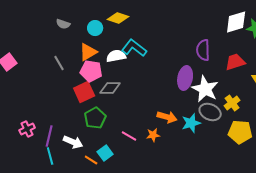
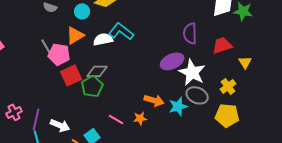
pink pentagon: (91, 71) -> (59, 54), moved
purple ellipse: (185, 78) -> (172, 61), turned 55
yellow cross: (232, 103) -> (228, 86), moved
green pentagon: (95, 118) -> (92, 86), moved

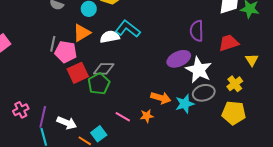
gray line: (46, 46) -> (53, 44), turned 42
gray ellipse: (197, 95) -> (204, 93), turned -40

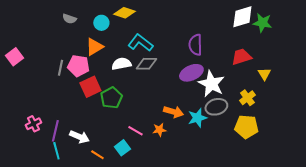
purple semicircle: (197, 31) -> (195, 45), moved
white semicircle: (110, 37) -> (121, 64), moved
gray line: (53, 44) -> (60, 68), moved
gray diamond: (104, 69) -> (146, 64), moved
cyan square: (99, 134) -> (122, 148), moved

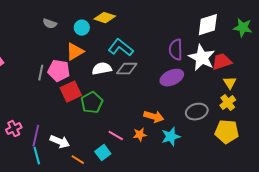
white diamond: (242, 17) -> (208, 25), moved
yellow triangle: (264, 74) -> (230, 83), moved
white star: (211, 84) -> (202, 58), moved
cyan star: (197, 118) -> (171, 137), moved

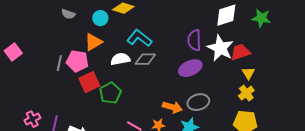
gray ellipse: (197, 112) -> (198, 102), moved

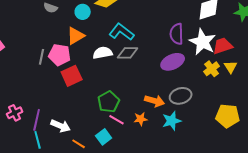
green pentagon: (110, 93) -> (109, 102), moved
yellow cross: (246, 93) -> (212, 69), moved

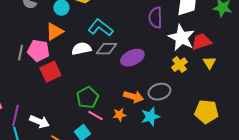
purple semicircle: (177, 34) -> (155, 18), moved
purple ellipse: (173, 62) -> (132, 58), moved
yellow cross: (212, 69) -> (179, 65), moved

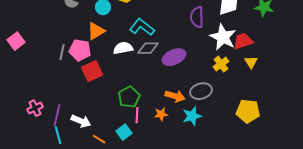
pink line: (95, 116) -> (137, 115), turned 63

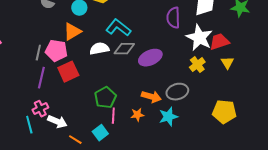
pink cross: (35, 108) -> (40, 109), moved
purple line: (57, 115) -> (41, 78), moved
cyan line: (58, 135) -> (29, 125), moved

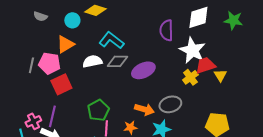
red trapezoid: (219, 42) -> (205, 65), moved
purple line: (41, 78) -> (52, 116), moved

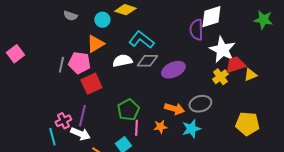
white diamond: (198, 17) -> (211, 17), moved
yellow triangle: (220, 75) -> (250, 75), turned 40

